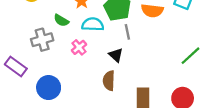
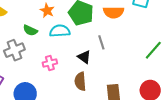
gray line: (127, 32) -> (101, 42), moved
pink cross: (79, 47) -> (50, 63), moved, turned 32

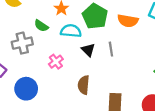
black triangle: (84, 57) -> (88, 50), moved
pink cross: (50, 63) -> (56, 62), turned -32

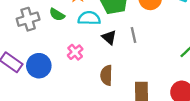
gray cross: (22, 43) -> (28, 19), moved
blue circle: (26, 89) -> (39, 66), moved

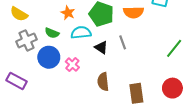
blue circle: (39, 66) -> (49, 57), moved

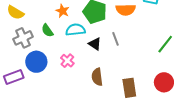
green semicircle: (52, 33) -> (47, 30), turned 32
blue circle: (49, 57) -> (36, 62), moved
purple rectangle: (16, 81) -> (14, 77), turned -48

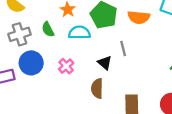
black triangle: (95, 44) -> (105, 63), moved

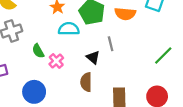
green semicircle: (48, 29) -> (38, 51), moved
blue circle: (31, 63) -> (34, 92), moved

